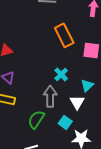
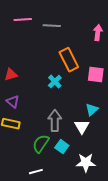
cyan cross: (61, 74) -> (55, 82), moved
cyan square: (65, 122) -> (62, 147), moved

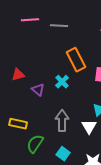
purple triangle: (13, 102) -> (38, 90), moved
green semicircle: (41, 144) -> (35, 144), moved
cyan square: (62, 147) -> (63, 154), moved

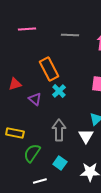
gray line: (59, 26) -> (70, 35), moved
orange rectangle: (76, 60) -> (49, 69), moved

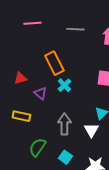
yellow rectangle: (15, 133) -> (21, 116), moved

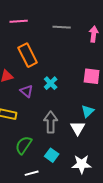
orange rectangle: (54, 63) -> (28, 55), moved

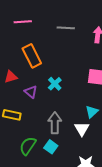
cyan square: (52, 155) -> (51, 147), moved

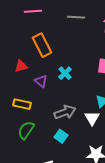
gray arrow: (55, 123) -> (65, 112), turned 70
green semicircle: (28, 146) -> (26, 130), moved

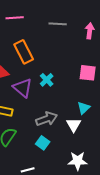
purple triangle: (41, 81) -> (23, 88), size x1.5

